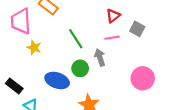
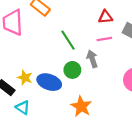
red triangle: (113, 16) -> (105, 17), turned 32
yellow star: (34, 48) -> (25, 78), moved

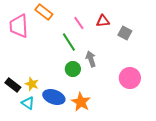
pink line: (104, 39) -> (79, 23), moved, turned 64
yellow star: (25, 78) -> (32, 84), moved
blue ellipse: (49, 82) -> (54, 97), moved

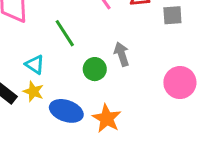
gray square: (125, 33) -> (172, 15), turned -32
green line: (69, 42) -> (65, 33), moved
cyan triangle: (28, 103) -> (35, 65), moved

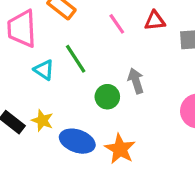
cyan triangle: (35, 65) -> (44, 70), moved

